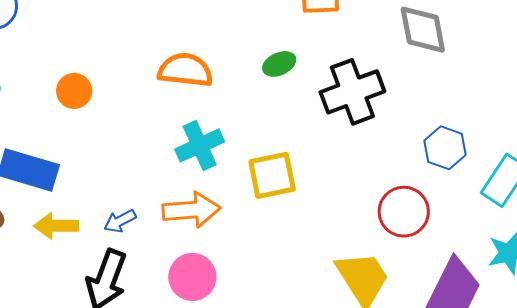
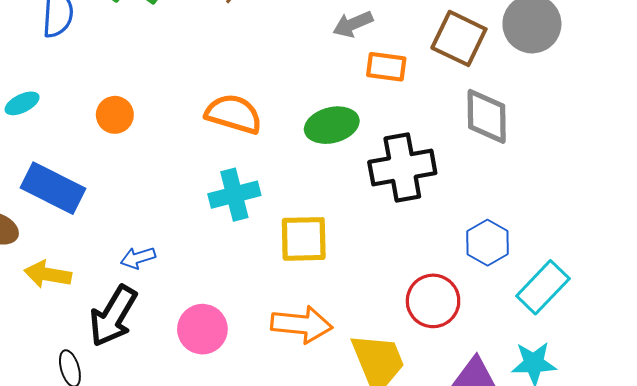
green ellipse: (279, 64) -> (332, 125), size x1.5
orange arrow: (191, 210) -> (302, 325), moved
yellow arrow: (56, 226) -> (48, 274), moved

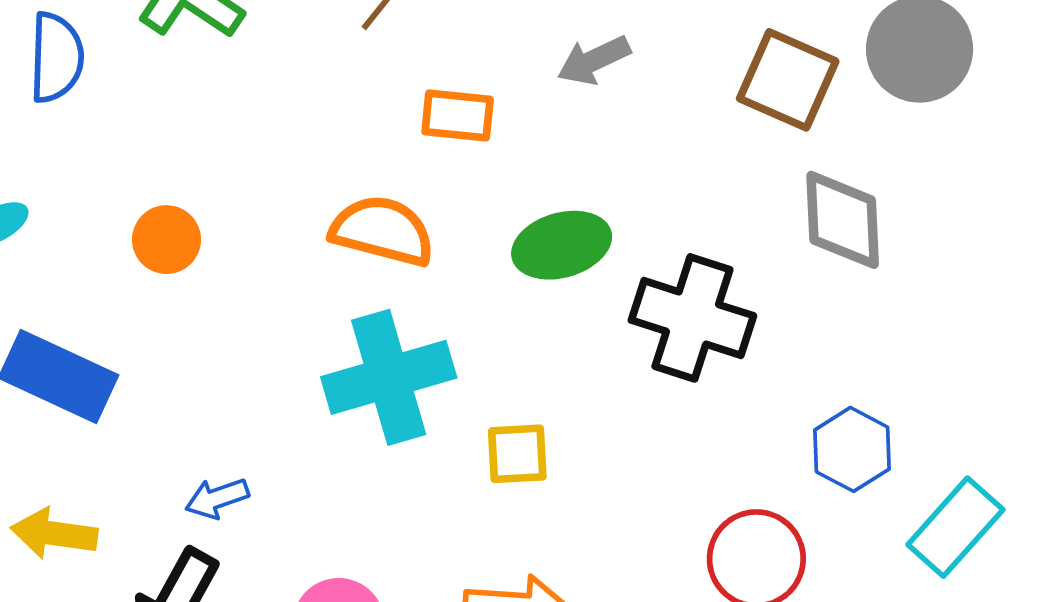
orange rectangle: (386, 67) -> (458, 115), moved
black cross: (402, 168) -> (692, 318), turned 30
cyan cross: (234, 195) -> (389, 377), size x1.4
yellow square: (304, 239) -> (517, 454), size x0.7

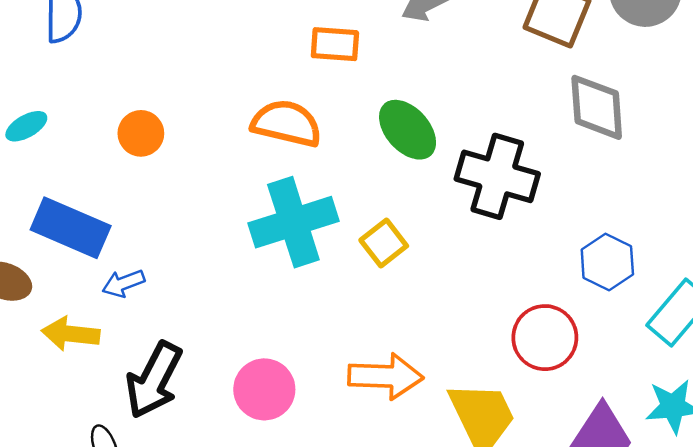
green ellipse: (562, 245) -> (408, 130), turned 66
yellow square: (517, 454) -> (384, 243), moved, turned -33
blue arrow: (217, 498) -> (123, 283), moved

